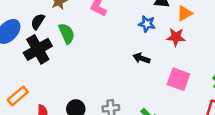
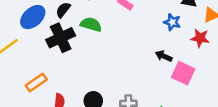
green semicircle: (67, 33) -> (91, 24), turned -55
pink square: (178, 79) -> (183, 73), moved

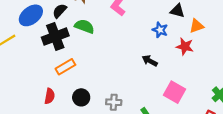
pink square: (183, 73) -> (174, 92), moved
orange rectangle: (36, 83) -> (65, 67), moved

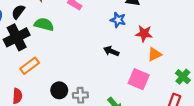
orange triangle: (197, 26) -> (155, 54), moved
black circle: (81, 97) -> (59, 90), moved

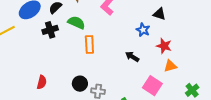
black cross: (17, 37) -> (50, 30), size x0.7
orange rectangle: (30, 66) -> (89, 45), moved, turned -66

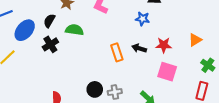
orange rectangle: (89, 45) -> (117, 52), moved
red star: (164, 46) -> (164, 45), moved
orange triangle: (170, 66) -> (195, 40), moved

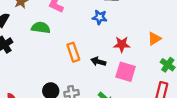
green semicircle: (74, 30) -> (41, 28), moved
black arrow: (139, 48) -> (98, 62), moved

